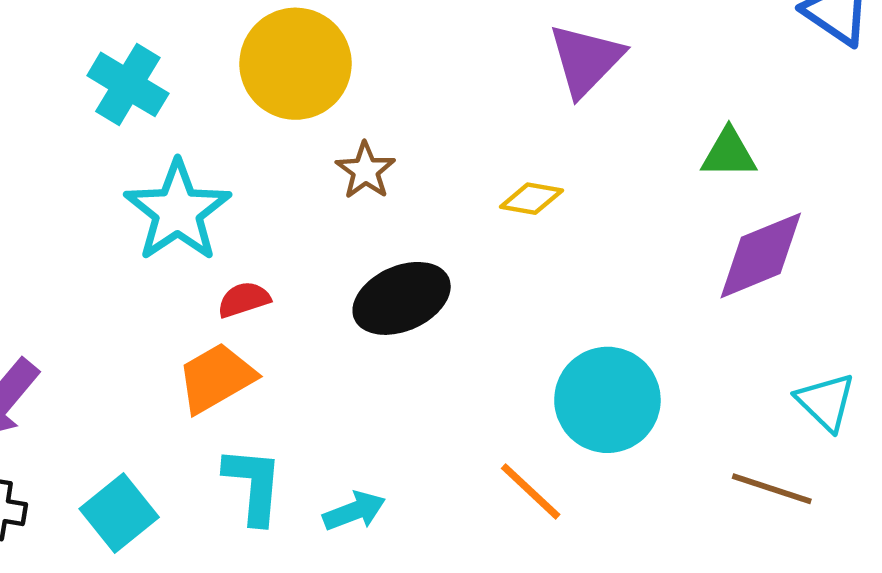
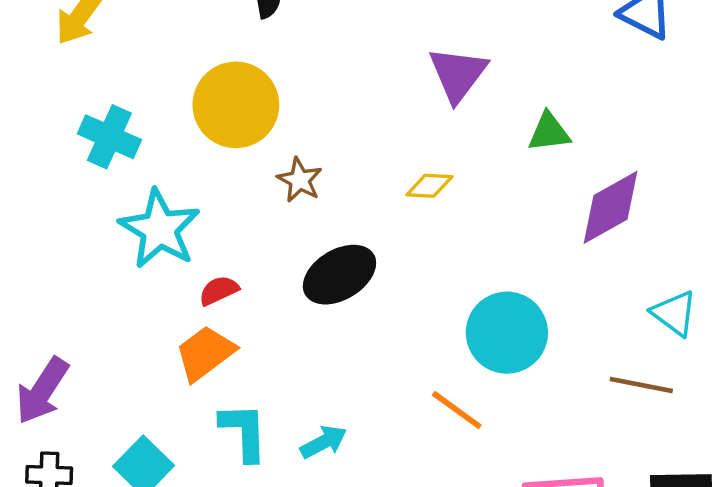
green triangle: (729, 153) -> (549, 132), moved

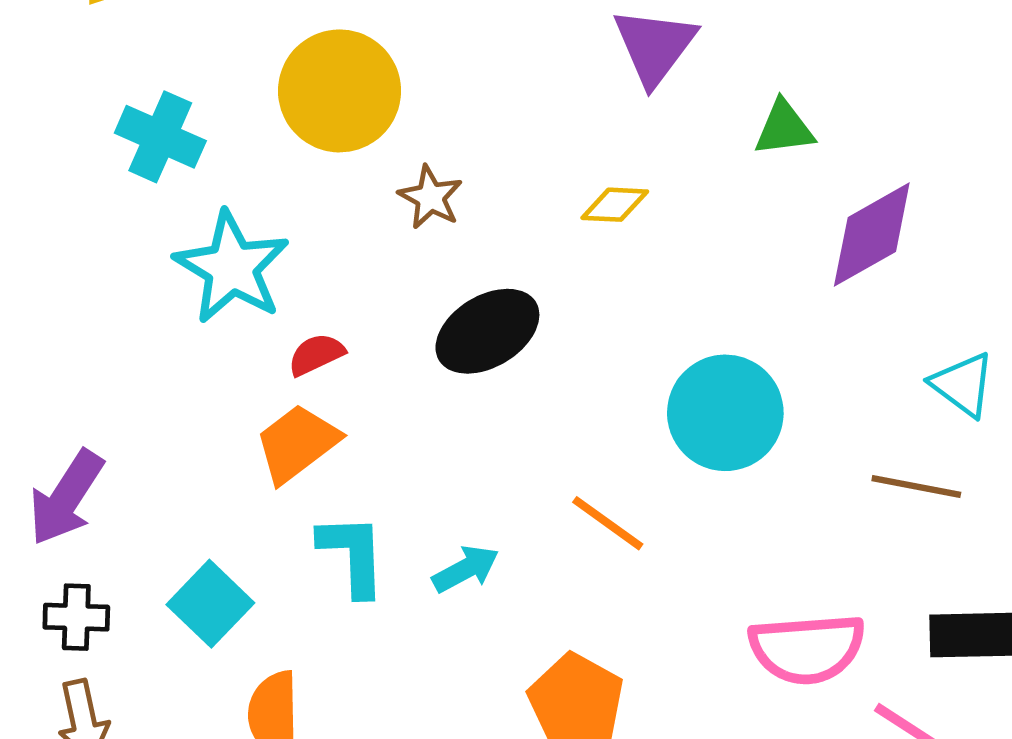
orange line: (457, 410) -> (608, 523), moved

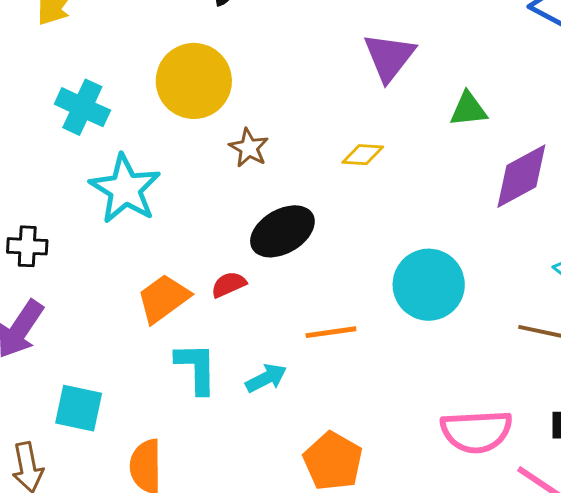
red semicircle: (316, 354) -> (229, 285), moved
orange line: (608, 523) -> (331, 332), moved, turned -45
cyan square: (210, 604) -> (79, 408), moved, turned -33
black cross: (76, 617) -> (27, 246), moved

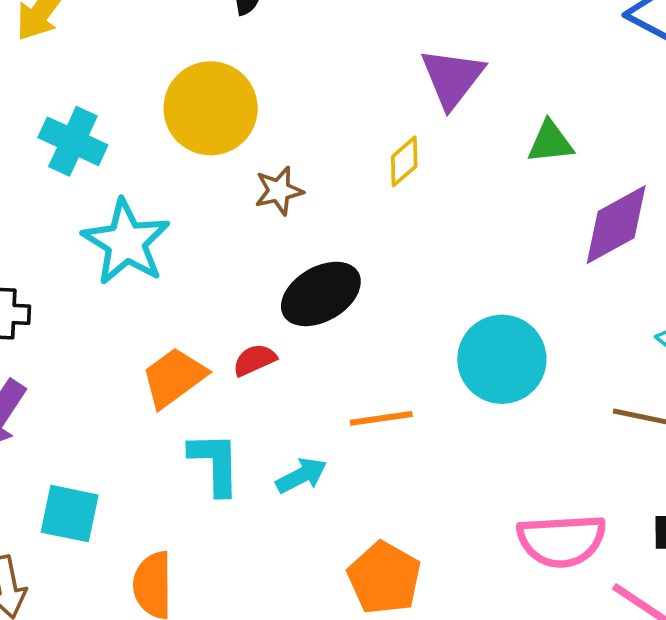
brown star: (249, 148) -> (279, 191), turned 30
yellow diamond: (363, 155) -> (404, 161), moved, turned -45

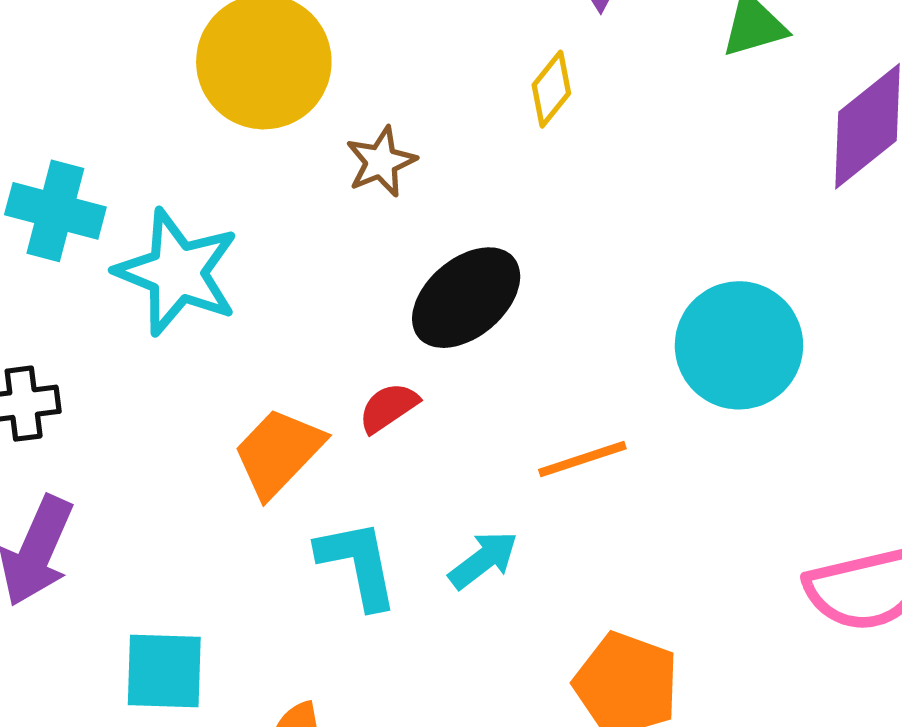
cyan cross: (73, 141) -> (55, 211), moved

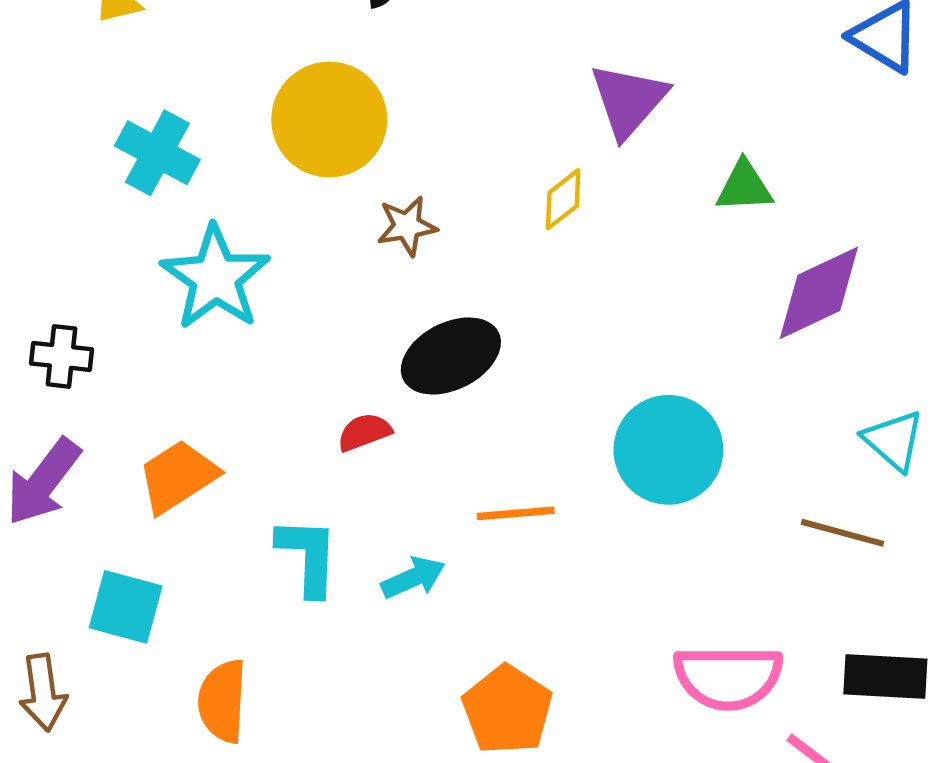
cyan cross: (55, 211) -> (157, 153), moved
orange trapezoid: (278, 452) -> (178, 476), moved

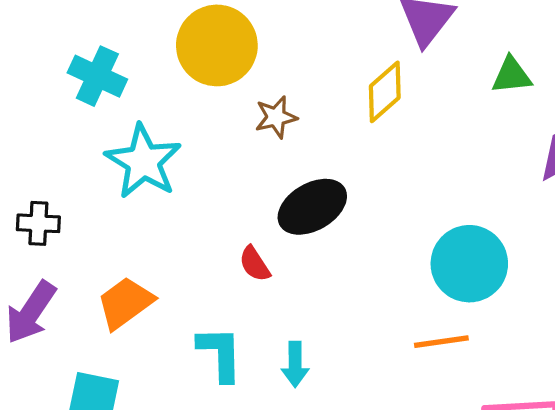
yellow diamond: (563, 199) -> (385, 92), size x1.4
red semicircle: (364, 432) -> (255, 264), turned -99
orange line: (516, 513) -> (441, 342), moved
cyan arrow: (413, 578) -> (295, 364), turned 117

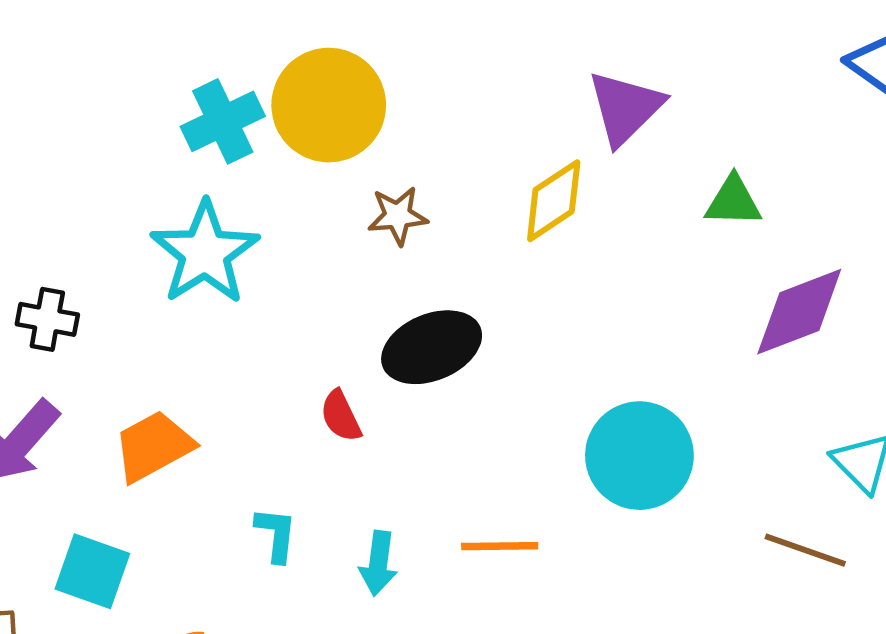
cyan cross: (97, 76) -> (223, 121), moved, turned 32
orange line: (441, 342) -> (500, 546), moved
cyan L-shape: (220, 354) -> (276, 534), size x0.7

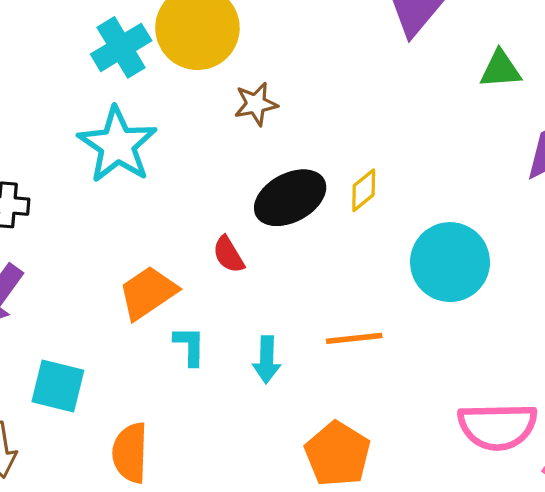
yellow diamond: (554, 201) -> (364, 190), moved, size x0.7
orange trapezoid: (153, 446) -> (148, 293), moved

